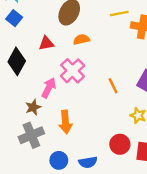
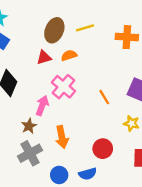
yellow line: (119, 13) -> (85, 28), moved
red triangle: (46, 43) -> (44, 57), moved
red circle: (120, 144) -> (103, 149), moved

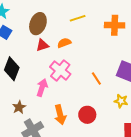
brown ellipse: (54, 30) -> (38, 24), moved
brown star: (29, 126) -> (19, 107), moved
red circle: (103, 149) -> (87, 115), moved

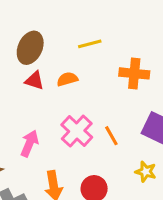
orange cross: (115, 25) -> (134, 73), moved
red triangle: (42, 45) -> (34, 80), turned 32
pink cross: (60, 70) -> (77, 131), moved

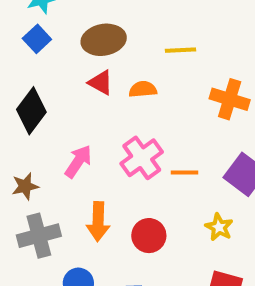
brown ellipse: (30, 48) -> (104, 40), turned 44
orange line: (111, 136) -> (184, 173), turned -72

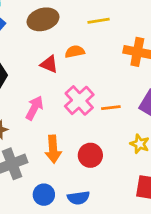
red triangle: (101, 83) -> (49, 64), moved

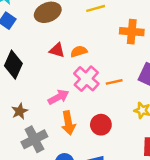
orange semicircle: (75, 52) -> (79, 51), moved
pink arrow: (34, 108) -> (58, 97), moved, turned 40

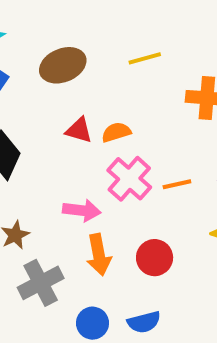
pink arrow: (58, 97) -> (82, 210), turned 35

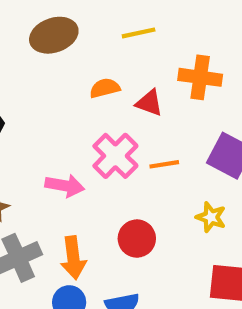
red triangle: (79, 130) -> (149, 103), moved
orange semicircle: (116, 132) -> (105, 88), moved
orange arrow: (99, 255) -> (73, 258), moved

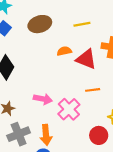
red triangle: (149, 103) -> (86, 59), size x1.5
pink cross: (115, 156) -> (69, 109), moved
red circle: (137, 239) -> (99, 135), moved

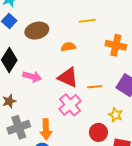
brown ellipse: (40, 24) -> (37, 31), moved
red triangle: (86, 59) -> (68, 77), moved
pink arrow: (43, 99) -> (32, 77), moved

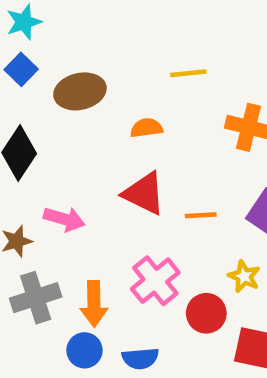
pink arrow: (32, 77) -> (64, 219), moved
pink cross: (70, 105) -> (155, 281), moved

